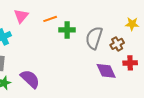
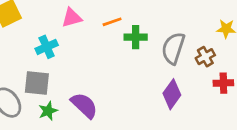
pink triangle: (21, 16) -> (72, 18), turned 35
purple diamond: (106, 71) -> (172, 94), moved, turned 60

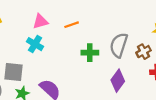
green cross: (136, 37) -> (90, 53), moved
cyan cross: (47, 47) -> (35, 44), moved, turned -35

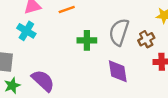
purple diamond: (118, 81) -> (118, 71), turned -45

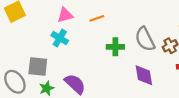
gray semicircle: (119, 32) -> (145, 39), turned -45

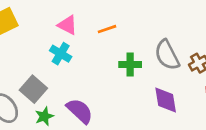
pink triangle: (65, 15) -> (67, 25), turned 42
gray square: (38, 66) -> (33, 89), turned 35

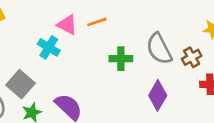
pink triangle: (67, 25) -> (67, 25), moved
purple diamond: (166, 100) -> (158, 95), turned 40

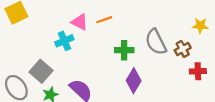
cyan cross: (49, 47) -> (64, 41), turned 36
purple diamond: (158, 95) -> (134, 81), moved

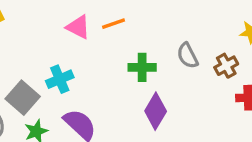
cyan cross: (64, 41) -> (60, 79), moved
gray semicircle: (156, 42) -> (188, 56), size x0.7

